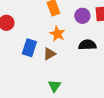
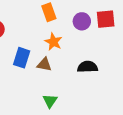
black semicircle: (87, 45) -> (88, 67), moved
brown triangle: (49, 54) -> (44, 65), turned 40

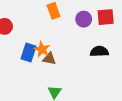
orange star: (53, 42) -> (42, 49), moved
black semicircle: (88, 67) -> (99, 51), moved

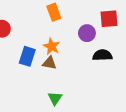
purple circle: (84, 19) -> (87, 33), moved
orange star: (42, 49) -> (52, 46), moved

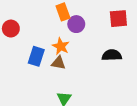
purple circle: (87, 33) -> (76, 24), moved

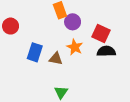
red square: (118, 19) -> (101, 33), moved, turned 30
orange star: (61, 46) -> (75, 47), moved

